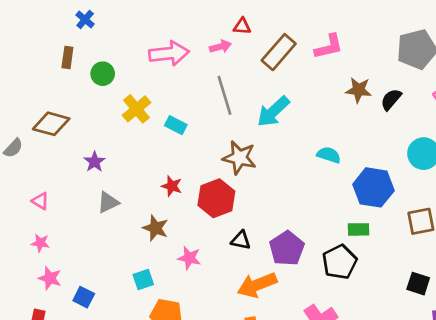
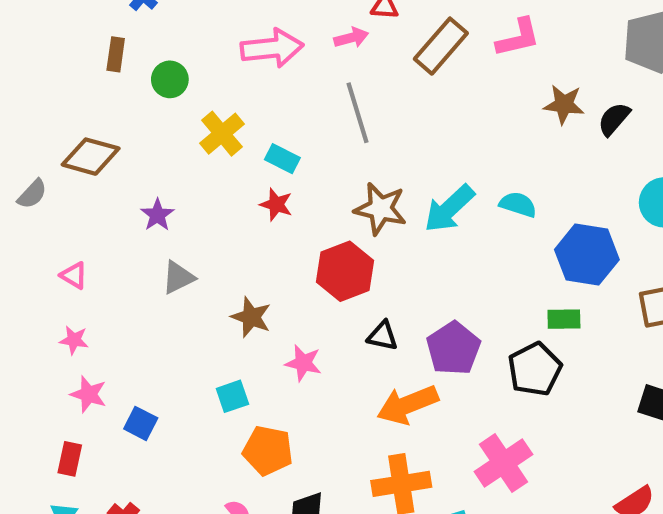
cyan arrow: (273, 112) -> (449, 209), moved
red star: (172, 186) -> (276, 204), moved

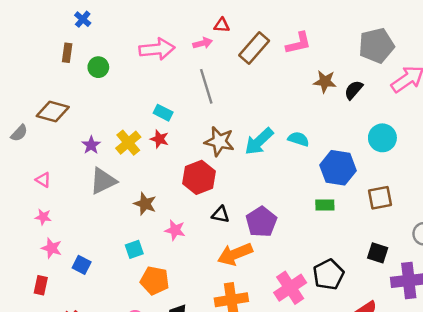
yellow cross: (222, 134) -> (128, 143), moved
gray triangle: (178, 277) -> (103, 181), size x1.4
black pentagon: (535, 369) -> (328, 275), moved

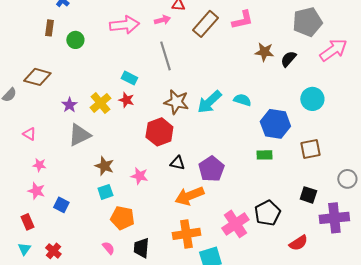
brown star: (145, 204) -> (104, 166), moved
pink star: (43, 217) -> (39, 165), moved
red rectangle: (41, 285) -> (27, 222), turned -35

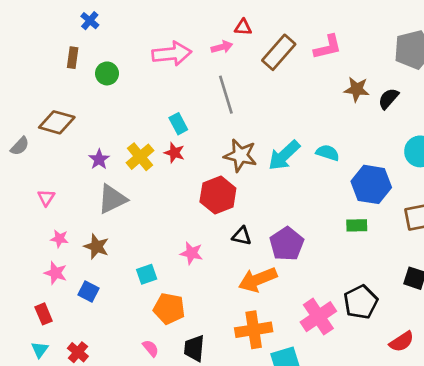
cyan rectangle: (129, 78) -> (178, 124), turned 35
pink triangle: (29, 134) -> (46, 198), turned 32
brown star: (104, 166) -> (96, 247), moved

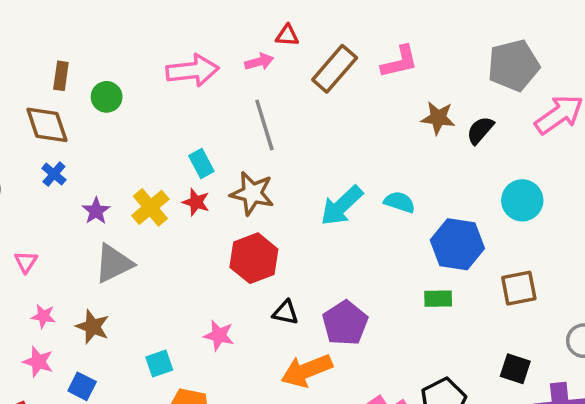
blue cross: (90, 21) -> (54, 174), moved
brown diamond: (57, 122) -> (47, 125), moved, turned 56
brown star: (240, 155) -> (252, 193), moved

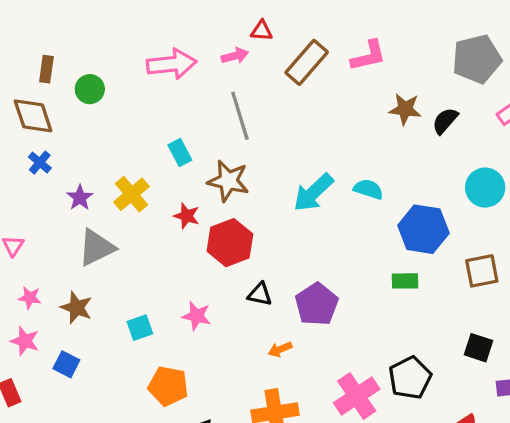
red star: (196, 202) -> (187, 216), moved
cyan square: (159, 363) -> (140, 328), moved
orange arrow: (307, 370) -> (280, 349), size x0.5

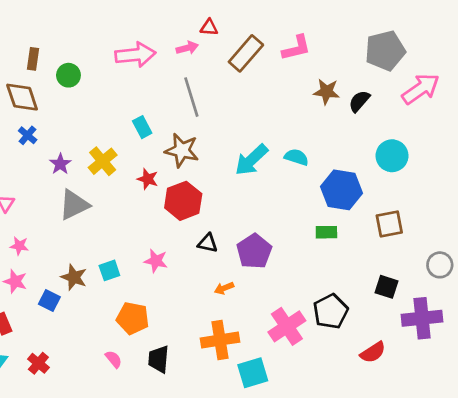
brown star: (76, 308) -> (74, 277), moved

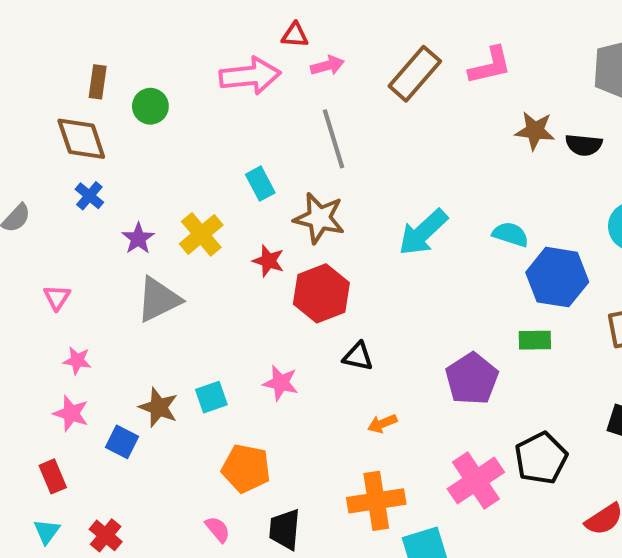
red triangle: (209, 27) -> (295, 35), moved
black semicircle: (359, 101) -> (584, 145), turned -125
cyan semicircle: (296, 157) -> (510, 234), moved
purple pentagon: (254, 251) -> (472, 379), moved

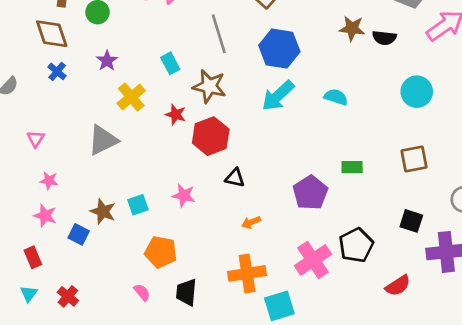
purple star: (138, 238) -> (107, 61), moved
blue hexagon: (557, 277) -> (279, 49), moved

